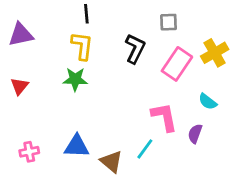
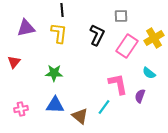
purple triangle: (21, 35) -> (26, 28), moved
green star: (75, 79) -> (54, 73), moved

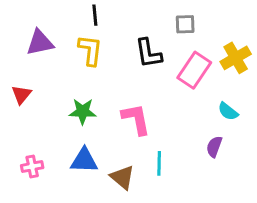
black L-shape: (97, 35) -> (148, 53), turned 145
pink L-shape: (118, 84) -> (136, 119), moved
cyan line: (104, 107) -> (159, 163), turned -35

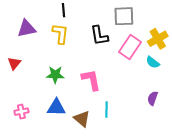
gray square: (185, 24) -> (124, 16), size x1.5
cyan semicircle: (228, 111) -> (153, 62), moved
purple semicircle: (214, 147) -> (153, 98), moved

